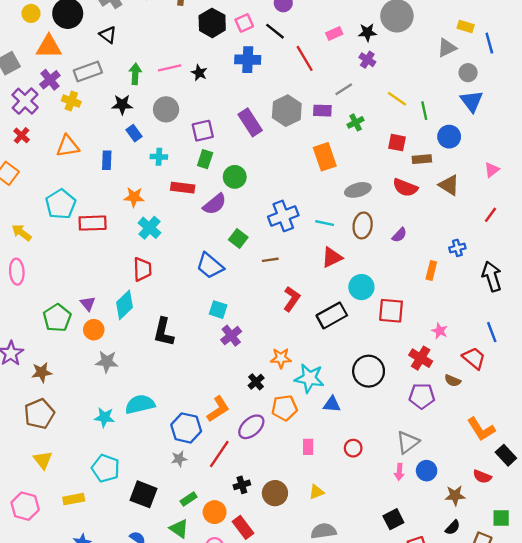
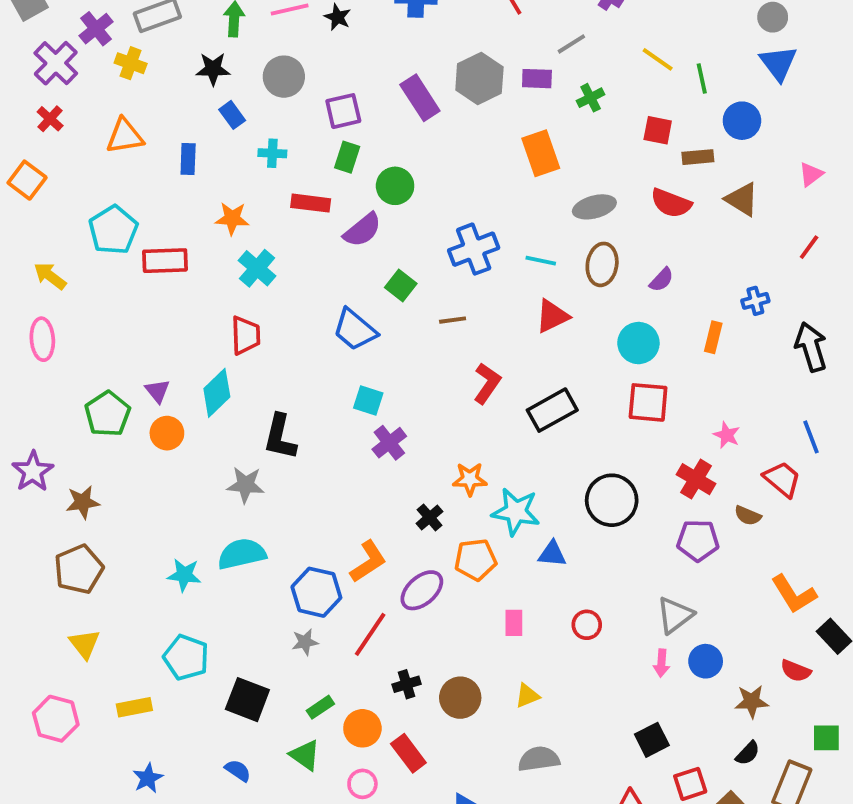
cyan circle: (361, 287) -> (638, 343), moved
gray star: (107, 362) -> (246, 485), moved

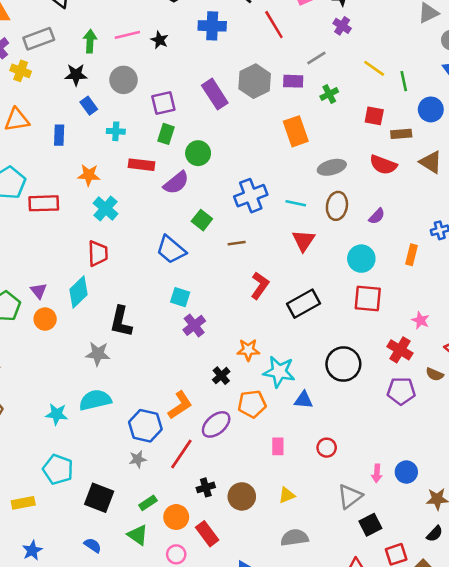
red triangle: (552, 316) -> (303, 241), turned -30
gray triangle: (675, 615) -> (350, 496), moved

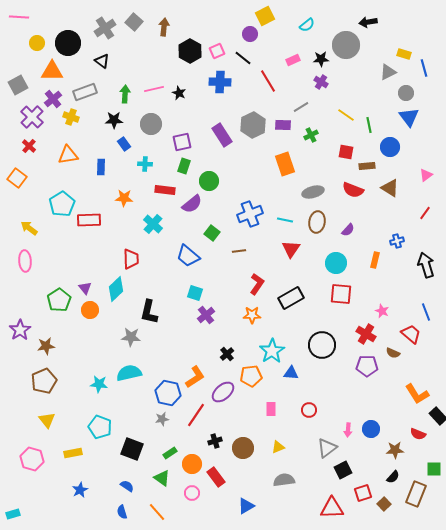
cyan cross: (105, 208) -> (153, 224), moved
orange star: (248, 350) -> (252, 315), moved
cyan star: (279, 372) -> (272, 351), turned 30

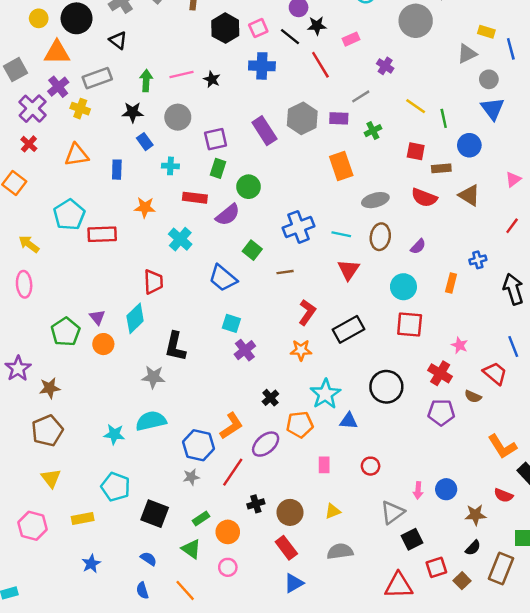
black star: (321, 59) -> (317, 26), moved
red rectangle: (216, 477) -> (286, 548), moved

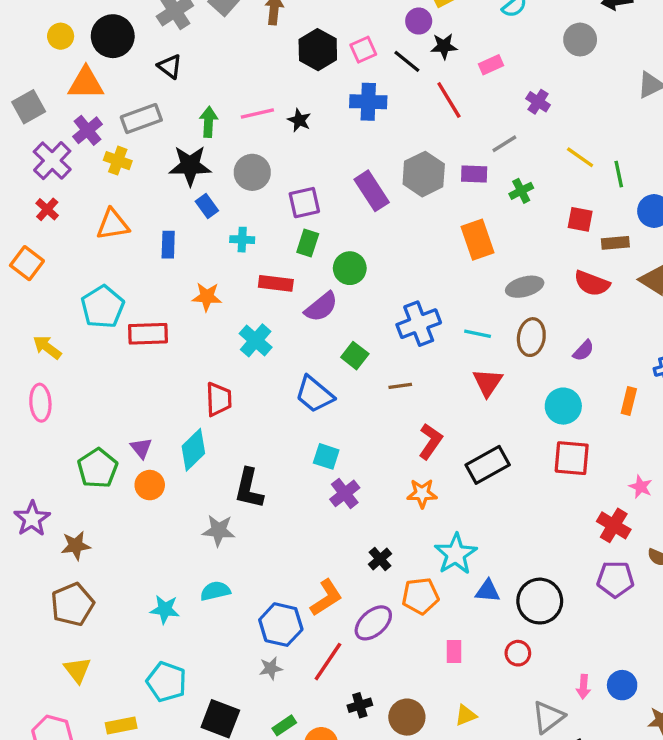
gray circle: (416, 21) -> (580, 40), size x0.7
black star: (133, 112) -> (190, 166), size x1.4
black circle: (386, 387) -> (540, 601), moved
cyan semicircle: (151, 421) -> (215, 591), size x0.7

